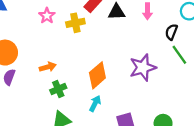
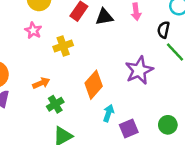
yellow cross: (75, 23) -> (63, 46), moved
cyan arrow: (95, 103) -> (109, 113), moved

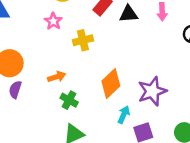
purple star: (139, 70) -> (152, 91), moved
green cross: (55, 104) -> (69, 100), turned -35

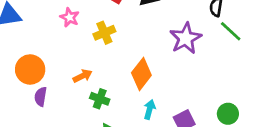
purple star: (152, 91) -> (186, 38), moved
cyan arrow: (124, 115) -> (150, 109), moved

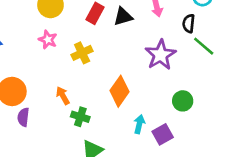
orange arrow: (82, 76) -> (63, 96), turned -90
cyan arrow: (150, 109) -> (139, 124), moved
green circle: (228, 114) -> (183, 101), moved

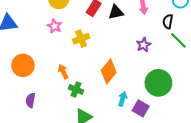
purple star: (161, 55) -> (144, 45), size x0.6
green circle: (183, 101) -> (158, 83), size x1.6
purple semicircle: (23, 117) -> (30, 100), moved
purple square: (163, 134) -> (141, 108), turned -35

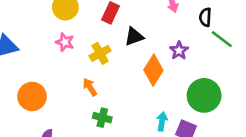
black triangle: (116, 12) -> (134, 37), moved
orange diamond: (109, 71) -> (153, 70), moved
orange arrow: (63, 72) -> (90, 87), moved

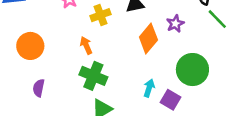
green cross: (102, 118) -> (93, 76), size x1.5

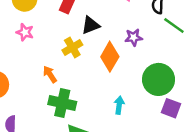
yellow cross: (100, 15) -> (72, 48), moved
purple star: (175, 24) -> (134, 37), turned 30
purple square: (171, 100) -> (171, 108), moved

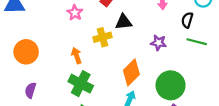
green line: (174, 26) -> (197, 42), turned -36
pink star: (25, 32) -> (75, 13), moved
orange diamond: (110, 57) -> (131, 72), moved

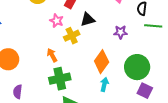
pink star: (75, 13) -> (57, 21), moved
green cross: (81, 84) -> (60, 79), turned -30

